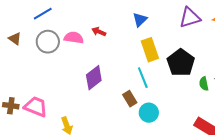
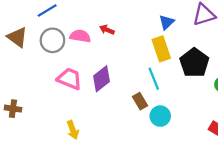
blue triangle: (140, 20) -> (167, 22), moved
brown triangle: (15, 39) -> (17, 37), size x1.5
pink trapezoid: (36, 107) -> (70, 79), moved

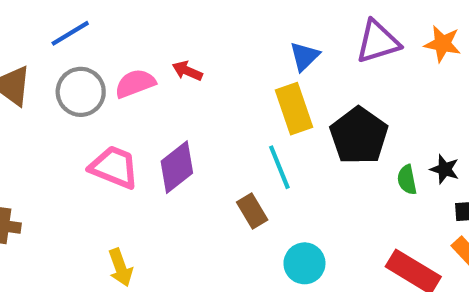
pink semicircle: (80, 36) -> (135, 83), turned -30
cyan circle: (160, 116) -> (304, 263), moved

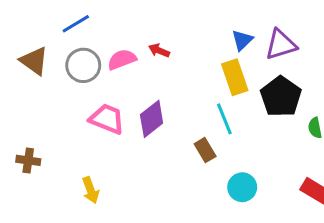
purple triangle: (378, 42) -> (281, 45), moved
yellow arrow: (120, 268) -> (91, 190), moved

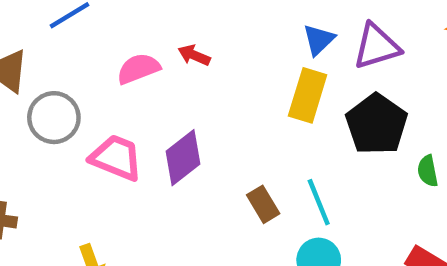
gray circle: (83, 65) -> (54, 118), moved
yellow rectangle: (235, 77) -> (308, 95), turned 36
cyan line: (224, 119) -> (319, 202), moved

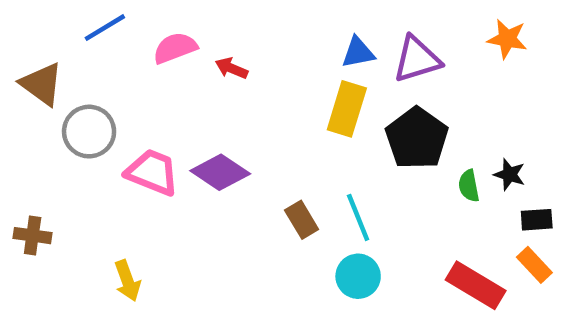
blue triangle: (319, 40) -> (358, 52), turned 33
pink semicircle: (138, 69) -> (175, 48), moved
purple diamond: (183, 158) -> (220, 172), turned 72

